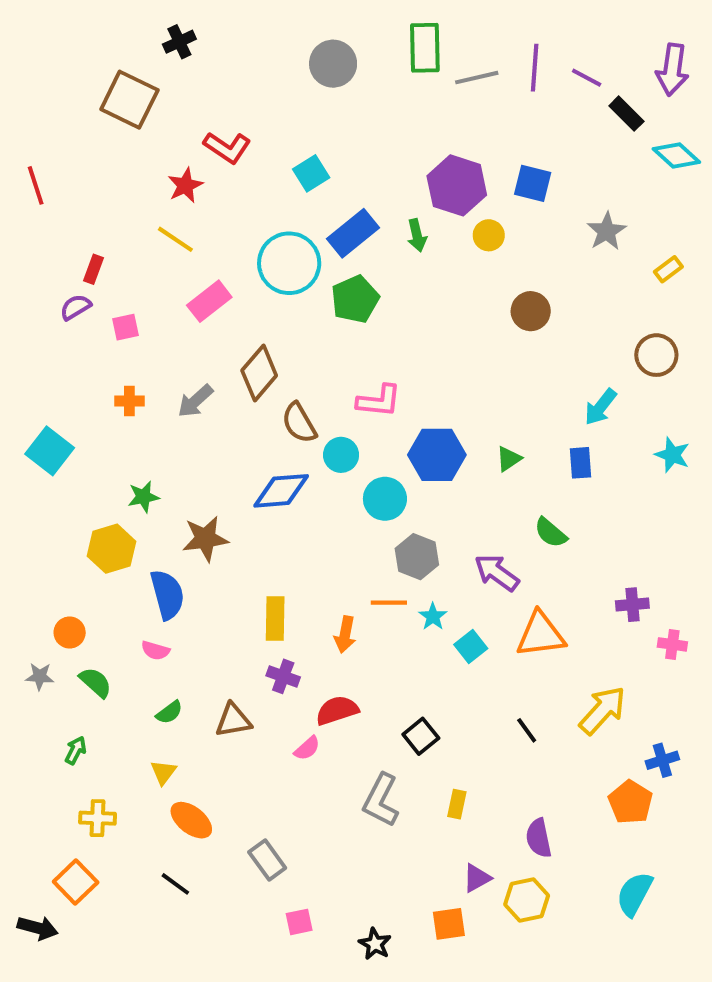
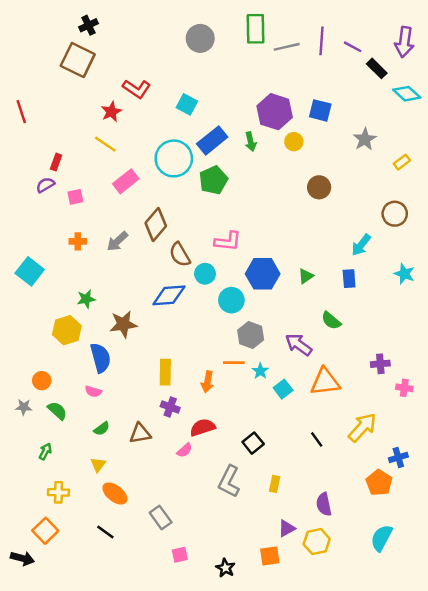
black cross: (179, 42) -> (89, 25), moved
cyan square: (311, 173) -> (187, 104), turned -30

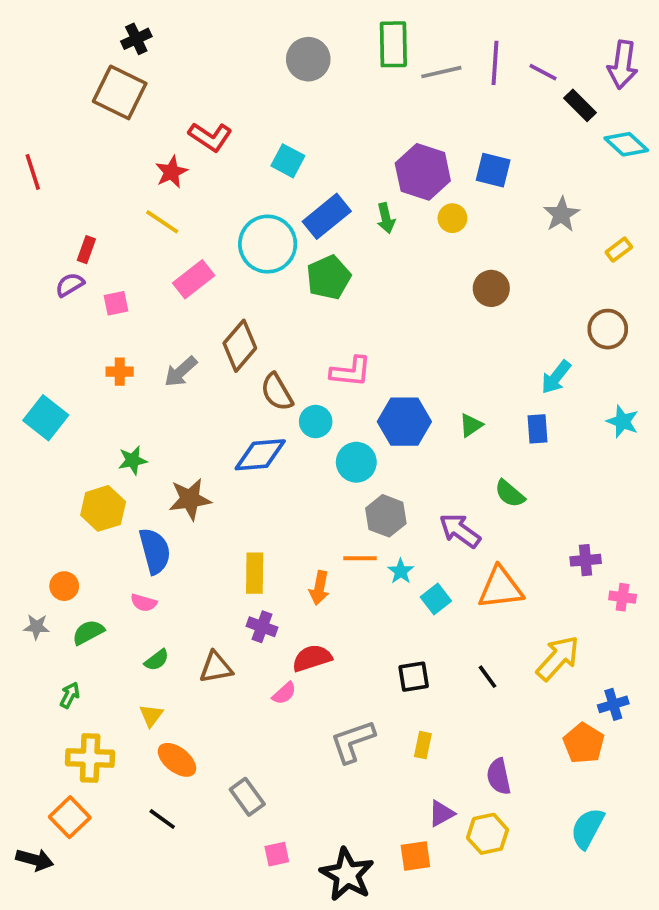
green semicircle: (57, 411) -> (88, 632), turned -70
black square: (253, 443) -> (414, 677), moved, turned 30
gray L-shape: (229, 481) -> (353, 741), turned 44
yellow cross: (58, 492) -> (90, 758), size x1.4
black star: (225, 568) -> (347, 874), size x1.8

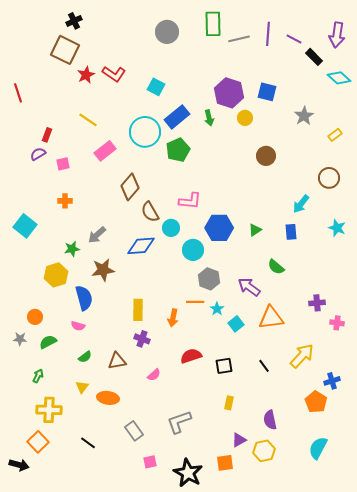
red star: (171, 172) -> (86, 75), moved
gray arrow: (181, 372) -> (97, 235), moved
red semicircle: (312, 658) -> (191, 356), moved
gray L-shape: (353, 741) -> (179, 422), moved
orange ellipse: (177, 760) -> (108, 398), moved, turned -30

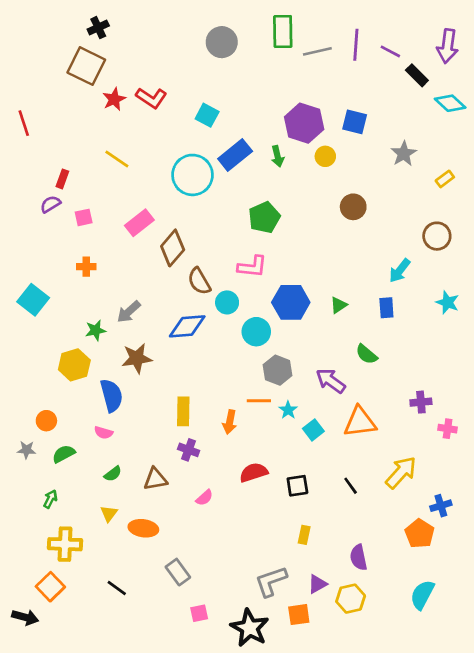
green pentagon: (178, 150) -> (264, 217), moved
pink rectangle: (105, 151) -> (139, 223), moved
gray L-shape: (179, 422) -> (271, 581), moved

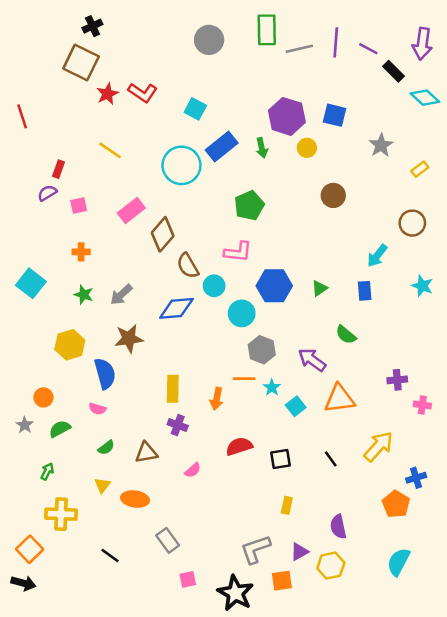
green star: (96, 330) -> (84, 295), moved, turned 30
gray star: (26, 450) -> (25, 425), turned 30
orange square: (50, 587) -> (30, 549), moved

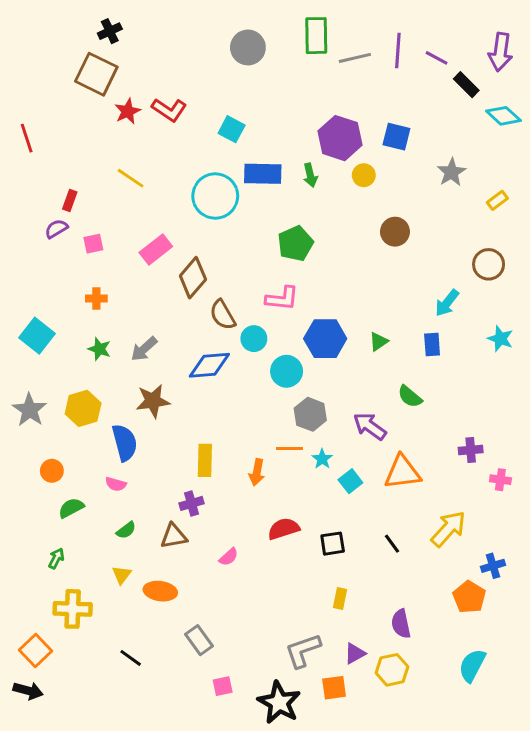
blue rectangle: (222, 147) -> (263, 174), turned 40
gray star: (25, 425) -> (30, 410), moved, size x1.6
purple cross: (178, 425) -> (191, 503), moved, turned -36

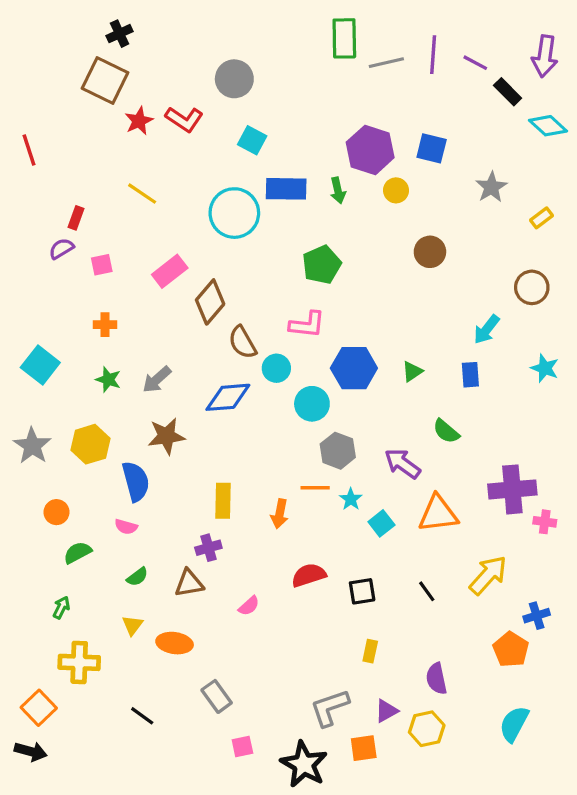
gray circle: (248, 47) -> (234, 79), moved
purple cross: (471, 450) -> (512, 489), size x1.8

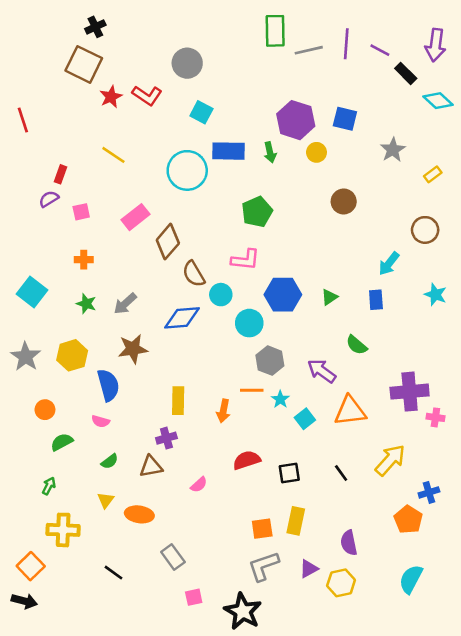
yellow rectangle: (370, 651) -> (296, 521), size x1.5
orange square: (364, 748) -> (262, 529), moved

